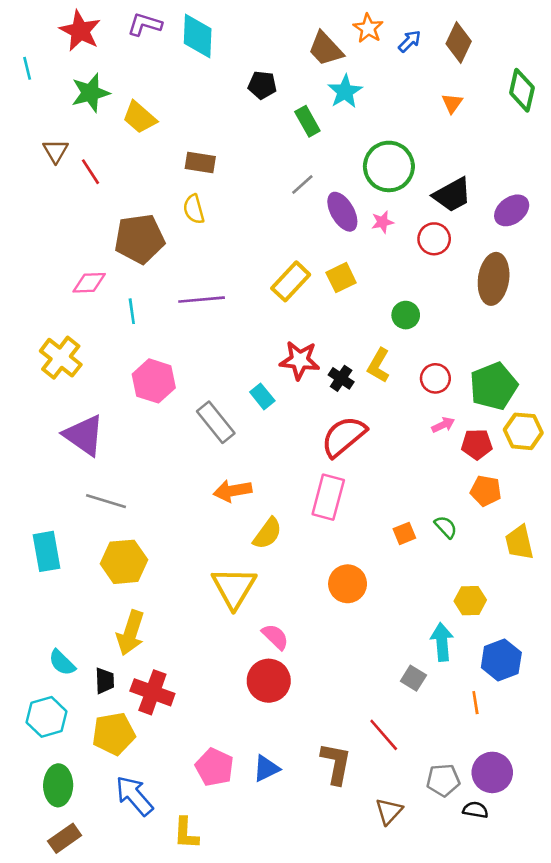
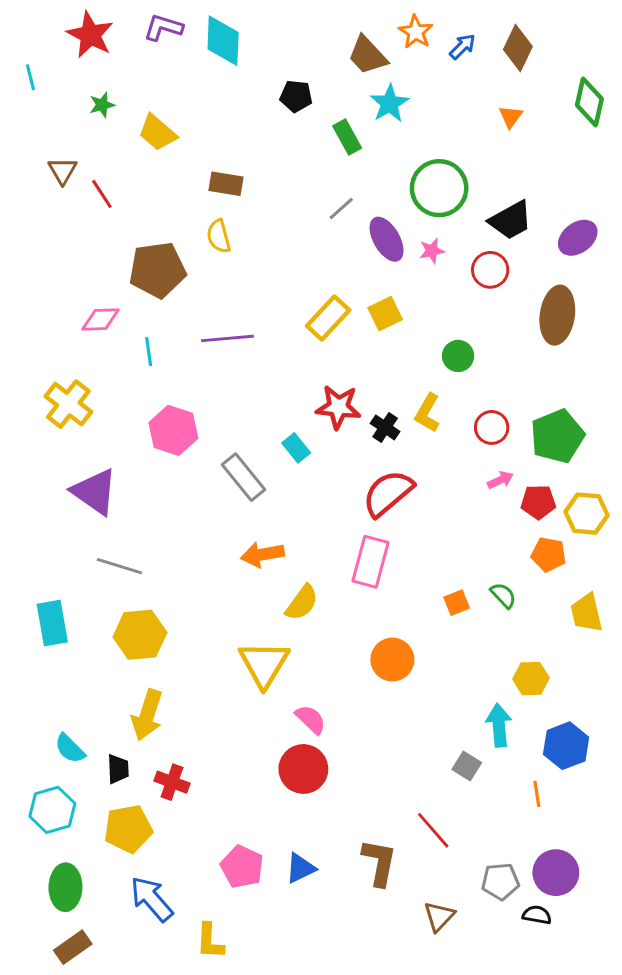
green star: (90, 93) -> (102, 105), size x0.6
yellow hexagon: (523, 431) -> (586, 514), moved
red cross: (152, 692) -> (172, 782), size x0.7

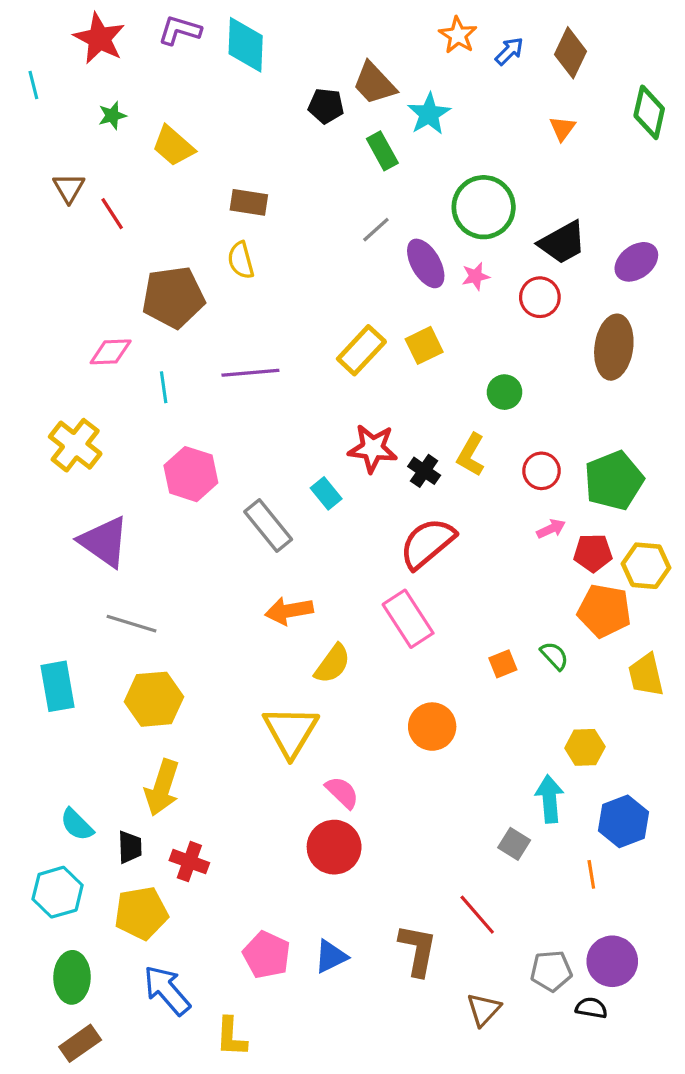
brown trapezoid: (368, 55) -> (374, 83), moved
orange pentagon: (549, 554) -> (604, 611), size x1.4
pink rectangle: (370, 562) -> (408, 619), turned -48

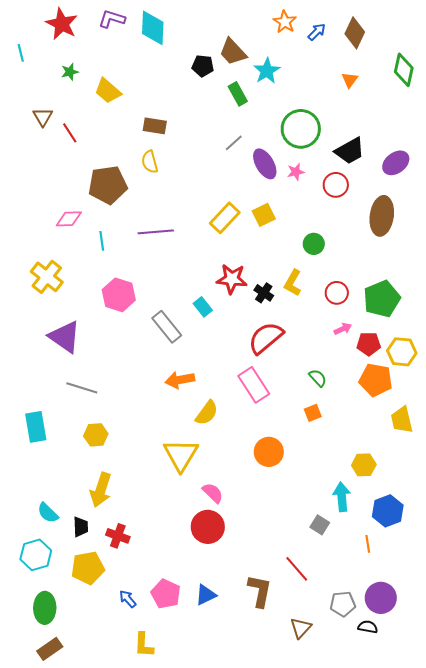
green semicircle: (554, 656) -> (318, 378), moved
yellow hexagon: (154, 699) -> (96, 435), size x0.7
blue arrow: (167, 990) -> (128, 599), moved, size x0.6

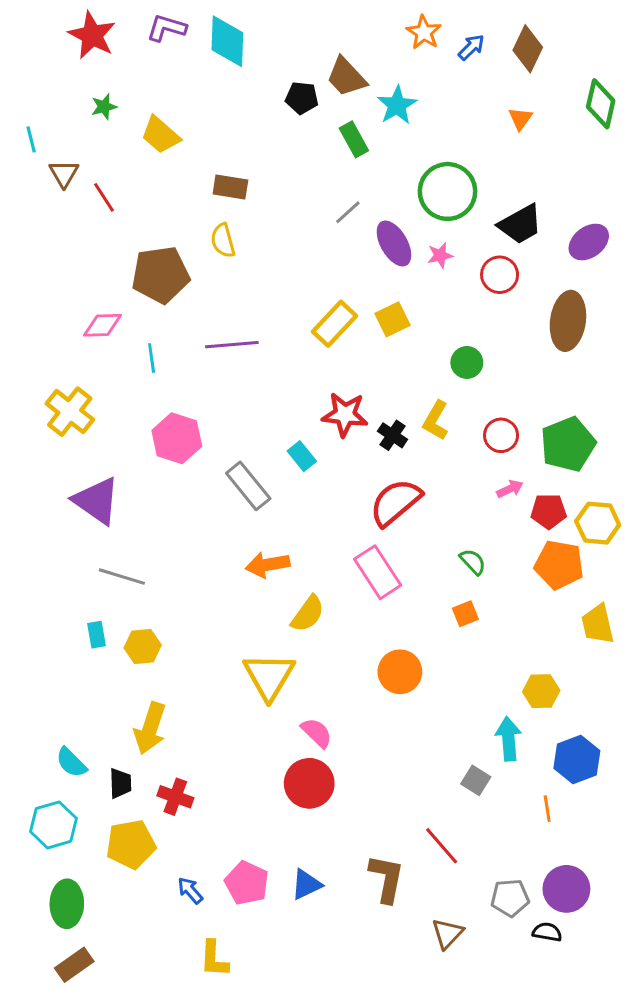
cyan line: (21, 53) -> (31, 139), moved
cyan rectangle: (36, 427) -> (97, 635), moved, size x0.6

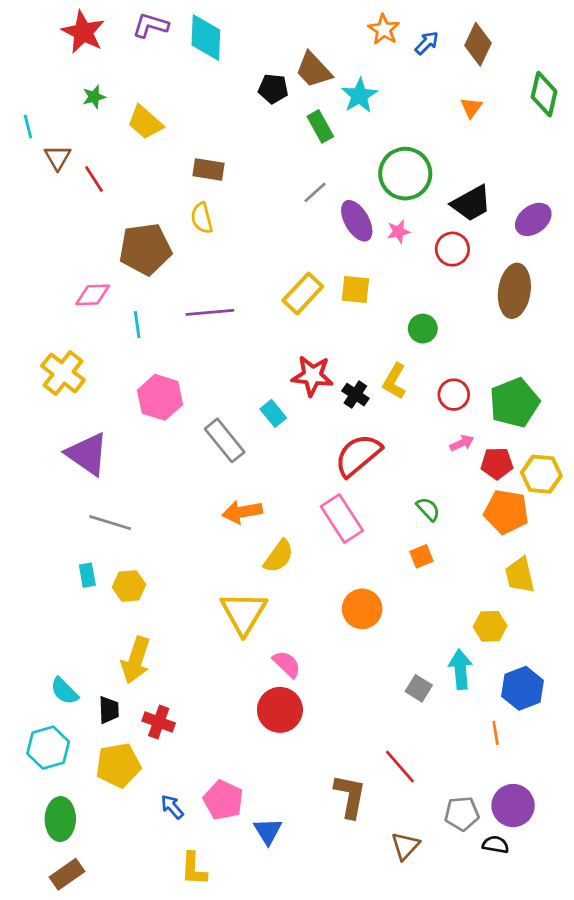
yellow square: (392, 319) -> (355, 289), turned 32
yellow trapezoid: (598, 624) -> (520, 575), moved
gray square: (476, 780) -> (419, 688), moved
blue triangle: (306, 884) -> (268, 831), moved, turned -36

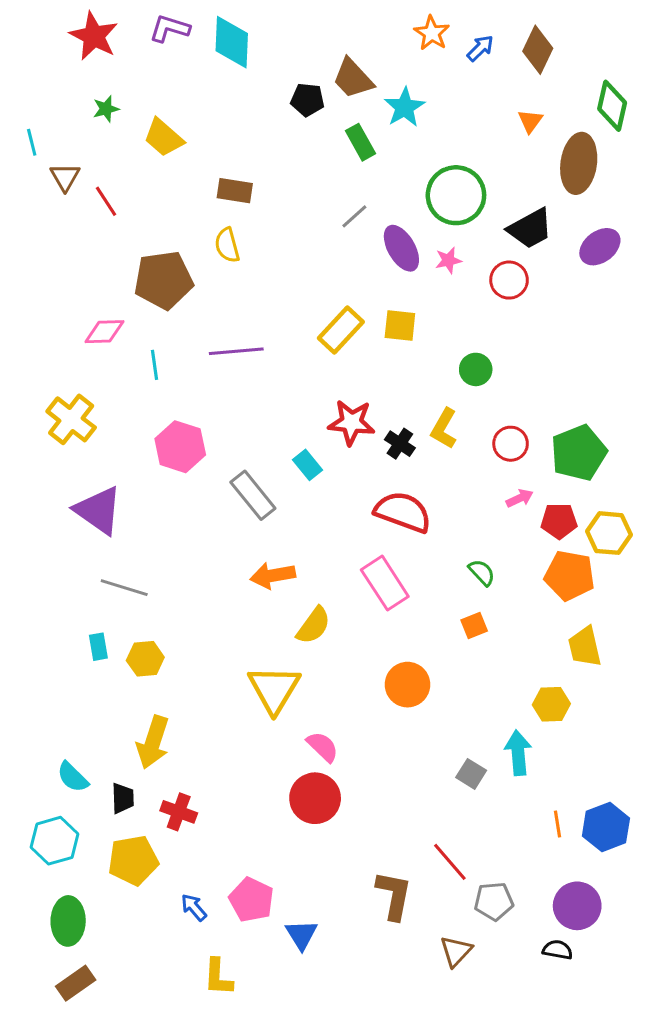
brown ellipse: (514, 291) -> (579, 163), moved
red semicircle: (358, 455) -> (403, 512), turned 60
blue hexagon: (522, 688) -> (606, 827), moved
gray pentagon: (462, 814) -> (494, 901), moved

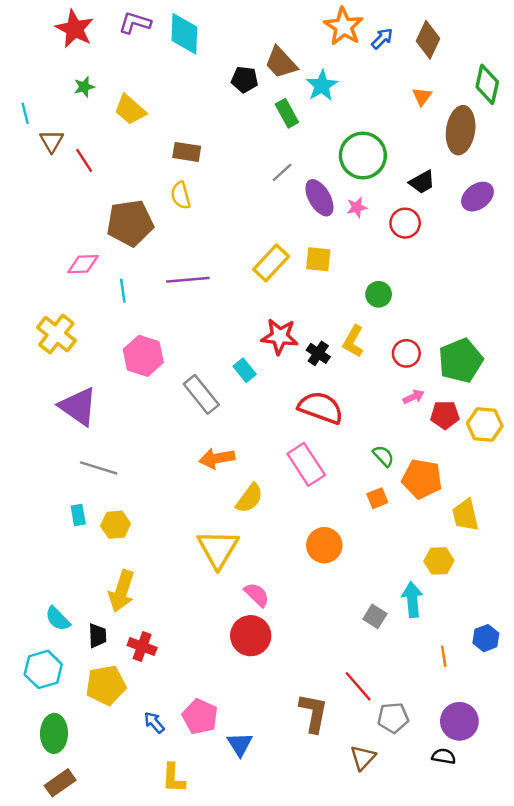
orange star: (432, 33) -> (344, 26), size x1.4
black trapezoid: (530, 229) -> (422, 182), size x0.7
orange pentagon: (570, 576) -> (422, 479), moved
blue hexagon: (606, 827) -> (486, 638), moved, size x0.7

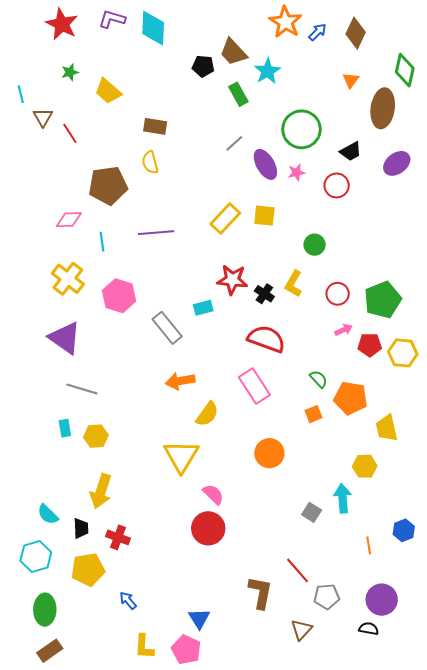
yellow cross: (56, 334) -> (68, 279), moved
cyan rectangle: (245, 370) -> (203, 308), turned -66
pink pentagon: (200, 717) -> (186, 650), moved

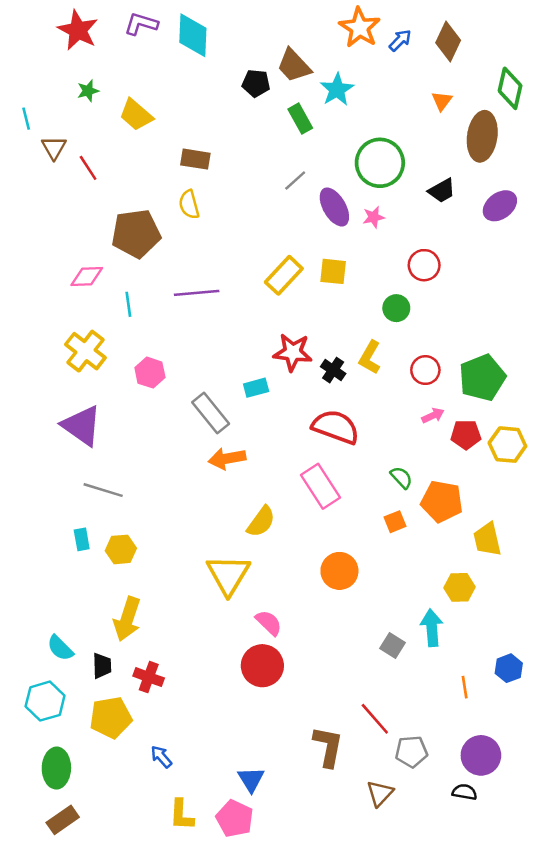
red circle: (337, 185) -> (424, 265), moved
pink hexagon: (119, 296) -> (150, 373), size x0.7
orange arrow: (180, 381) -> (227, 458), moved

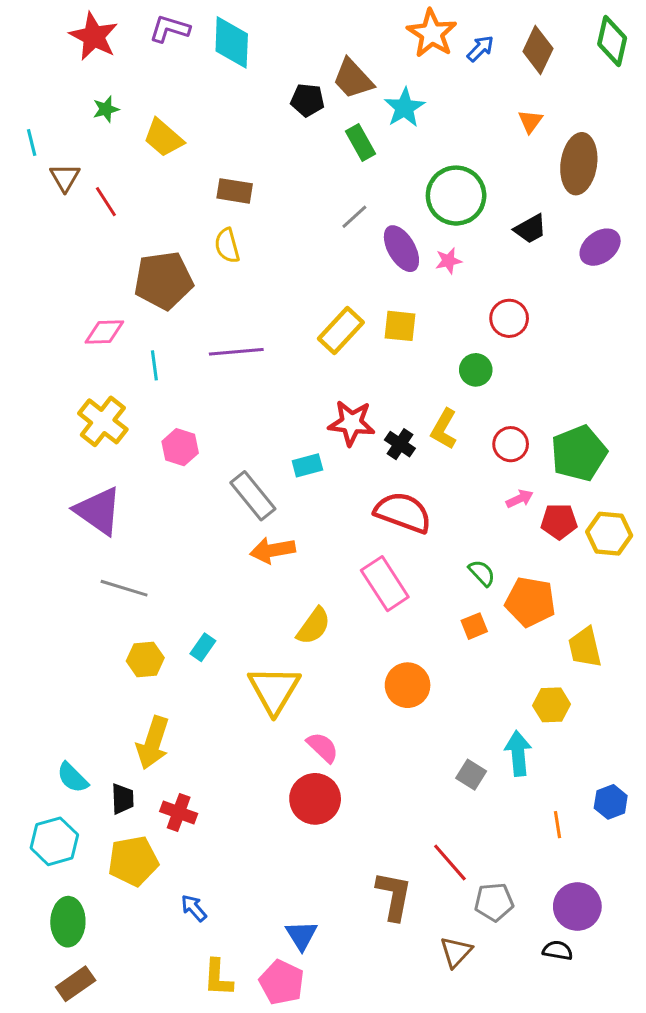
green diamond: (510, 88) -> (612, 41), moved
cyan rectangle: (82, 539) -> (203, 647), moved, turned 45

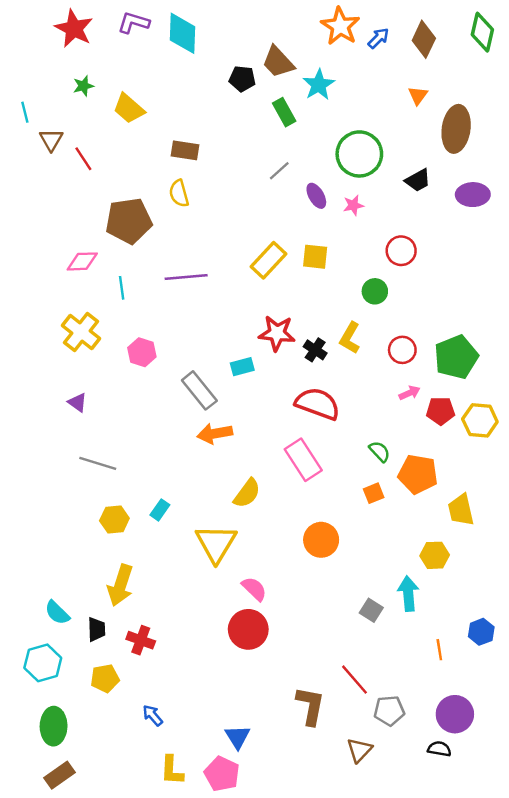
purple ellipse: (600, 247) -> (473, 195), turned 36
purple ellipse: (401, 249) -> (316, 196), size x0.7
purple triangle: (98, 511) -> (77, 402), size x0.5
yellow pentagon: (133, 861) -> (105, 678), size x0.7

